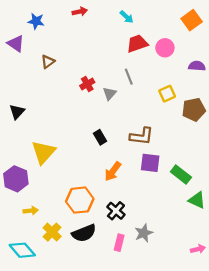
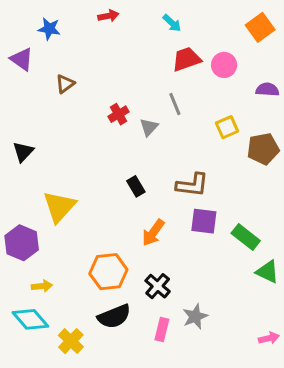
yellow cross: (52, 232) -> (71, 341), moved
cyan diamond: (22, 250) -> (30, 319), moved

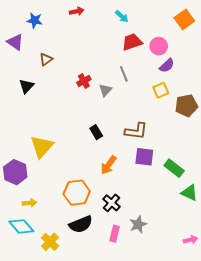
purple semicircle: (267, 90) -> (167, 66), moved, turned 133
black triangle: (23, 152) -> (26, 86), moved

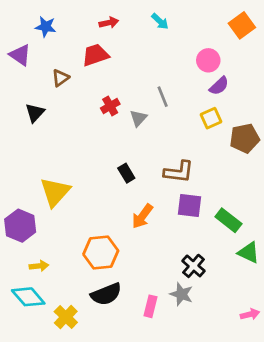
red arrow: (77, 11) -> (109, 23), moved
red trapezoid: (132, 42) -> (95, 55), moved
black cross: (112, 203) -> (193, 266), moved
gray star: (138, 224) -> (181, 294), turned -30

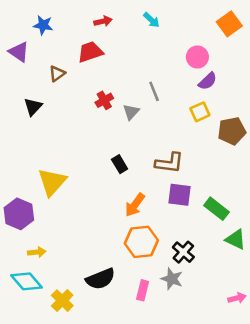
orange hexagon: (101, 253) -> (141, 242), moved

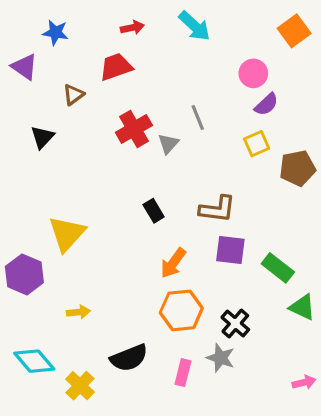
cyan arrow: (151, 20) -> (194, 26), size x1.5
red cross: (104, 100) -> (134, 129), size x1.5
yellow arrow: (37, 252) -> (78, 312), moved

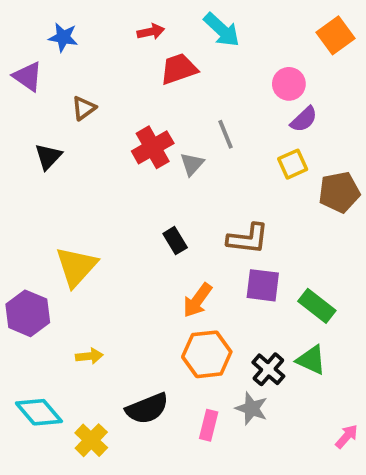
red trapezoid: (116, 67) -> (179, 69), moved
green triangle: (302, 307) -> (311, 360), moved
pink arrow: (304, 382) -> (347, 436), turned -35

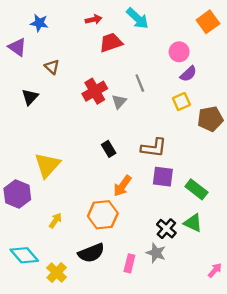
brown triangle: (84, 108) -> (52, 67), turned -42
orange hexagon: (207, 354) -> (103, 215), moved
yellow arrow: (89, 356) -> (55, 221), turned -49

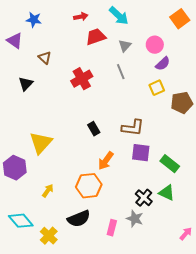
gray triangle: (119, 102) -> (125, 46), moved

